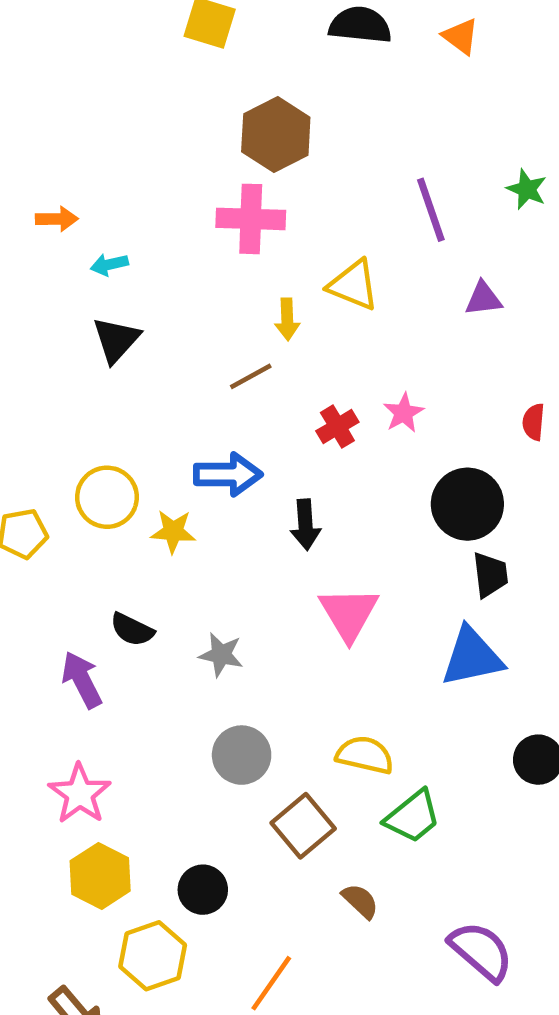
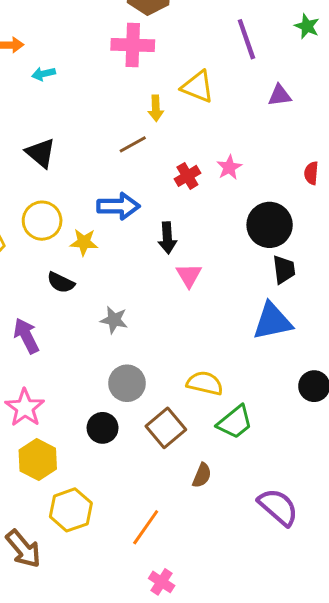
black triangle: (116, 340) -> (41, 153), moved, turned -32
pink triangle: (349, 614) -> (189, 275), moved, size x0.7
black semicircle: (132, 630) -> (61, 282), moved
black circle: (203, 890) -> (103, 428), moved
brown semicircle: (360, 901) -> (202, 475), turned 70

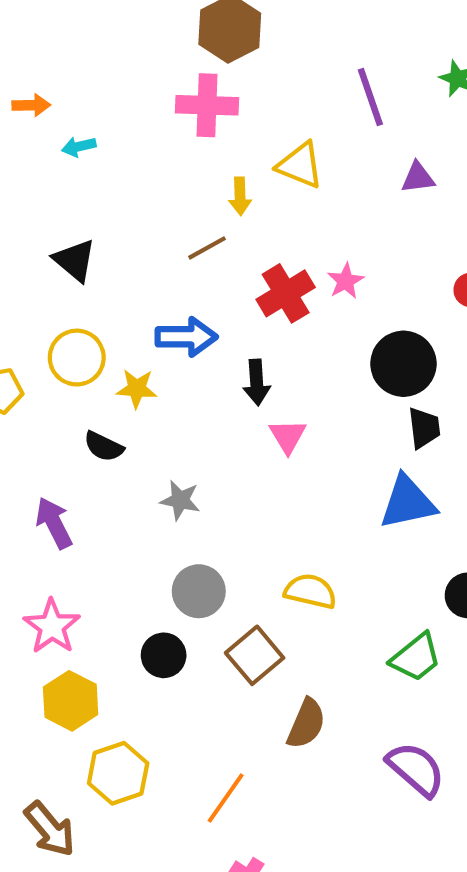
red cross: (187, 176) -> (286, 293), size x1.5
green trapezoid: (235, 422) -> (416, 657), moved
brown semicircle: (202, 475) -> (306, 724), size x1.4

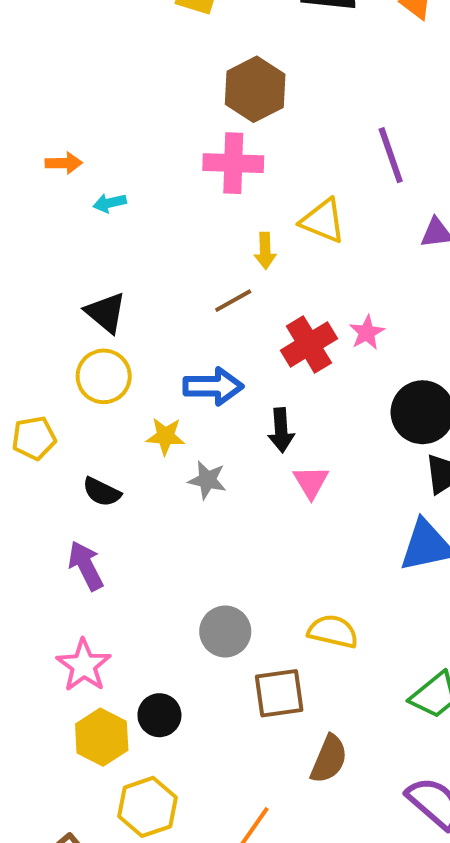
yellow circle: (77, 358) -> (104, 376), moved
black semicircle: (104, 446) -> (102, 492), moved
gray star: (180, 500) -> (207, 480), moved
black circle: (164, 655) -> (159, 715), moved
brown square: (255, 655) -> (279, 693), turned 32

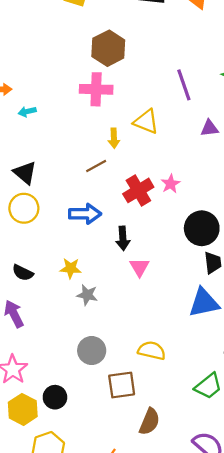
yellow star: (165, 436) -> (71, 268), moved
gray star: (207, 480) -> (87, 295), moved

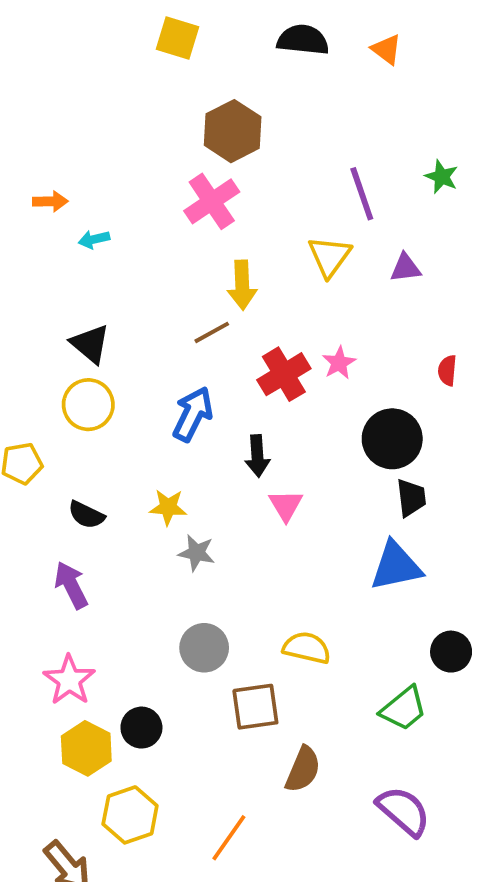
pink cross: (96, 89) -> (212, 201), turned -36
yellow triangle: (146, 122) -> (330, 256), moved, turned 44
yellow arrow: (114, 138) -> (242, 285), size x1.4
blue arrow: (85, 214) -> (193, 414), turned -64

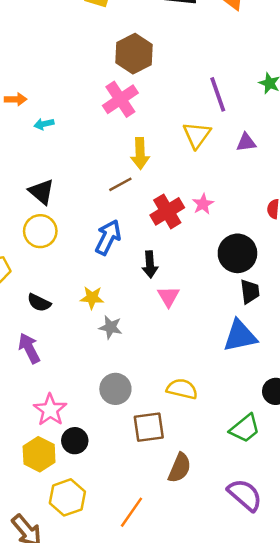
pink star: (69, 680) -> (50, 410), moved

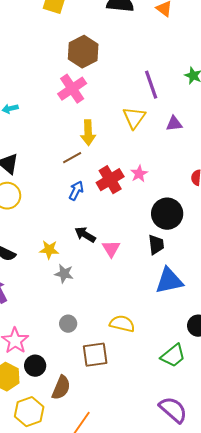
blue arrow: (108, 237) -> (76, 191), moved, size x0.7
black arrow: (150, 264) -> (85, 235), moved, turned 125
black trapezoid: (250, 292) -> (156, 245), moved
gray circle: (115, 389) -> (68, 324), size x0.7
brown semicircle: (180, 468) -> (61, 388), moved

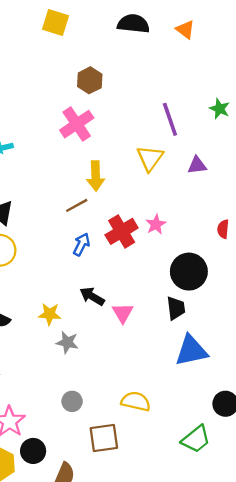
brown hexagon: (83, 52) -> (90, 80), size x0.7

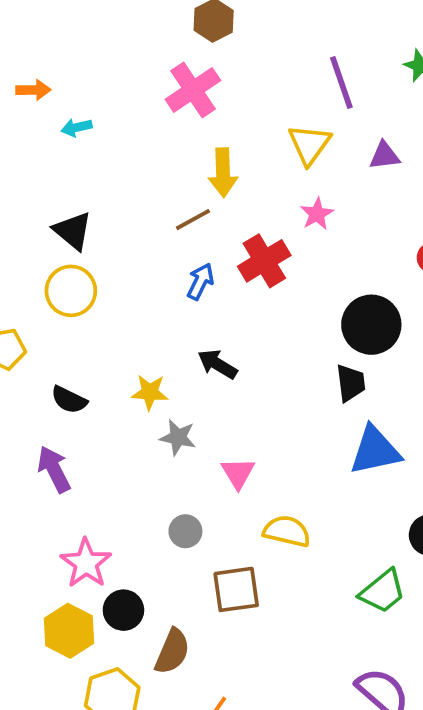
pink star: (156, 224) -> (317, 214), moved
pink triangle: (123, 313) -> (238, 473), moved

